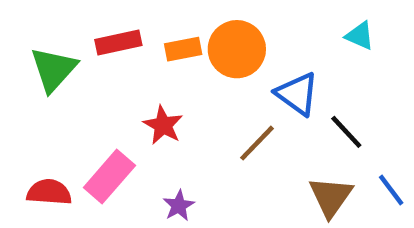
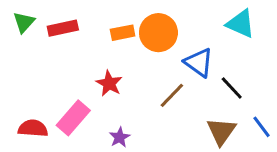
cyan triangle: (360, 36) -> (241, 24), size x1.5
red rectangle: (118, 42) -> (63, 28), moved
green triangle: (54, 69) -> (24, 22), moved, size x0.7

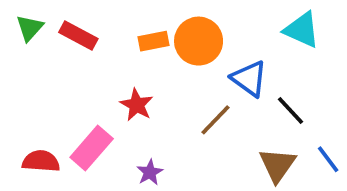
red rectangle: (63, 28) -> (78, 35), turned 40

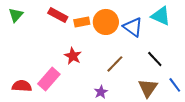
red rectangle: (78, 35) -> (58, 15), moved
blue triangle: (249, 79) -> (133, 27), moved
purple star: (150, 172) -> (101, 92), moved

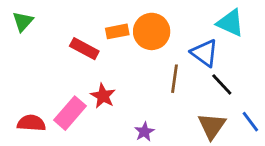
red rectangle: (58, 15) -> (84, 49), moved
blue triangle: (133, 27) -> (205, 53), moved
red star: (73, 56) -> (103, 96), moved
brown line: (115, 64) -> (175, 79), moved, turned -36

